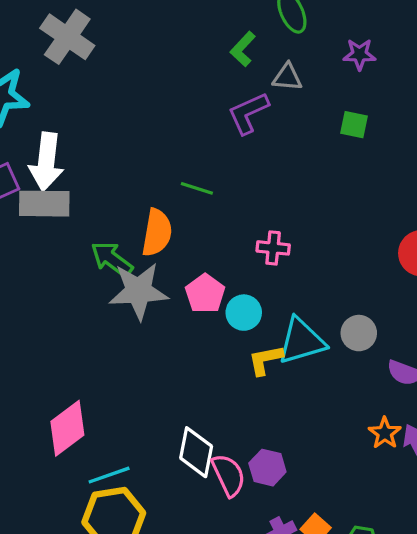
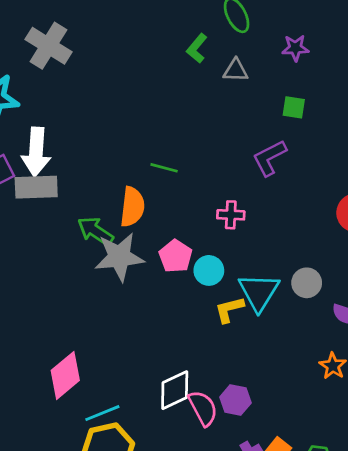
purple L-shape: (248, 113) -> (270, 158), moved
cyan triangle: (302, 341) -> (259, 292), turned -39
white diamond: (196, 452) -> (175, 390), turned 57

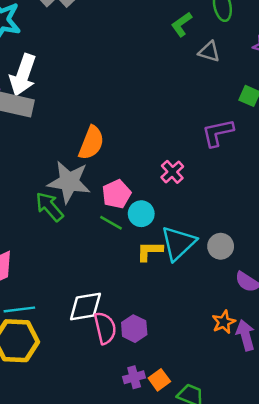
green line: (164, 168) -> (111, 223), moved
pink cross: (231, 215) -> (172, 172), turned 30
green arrow: (95, 231) -> (49, 207), moved

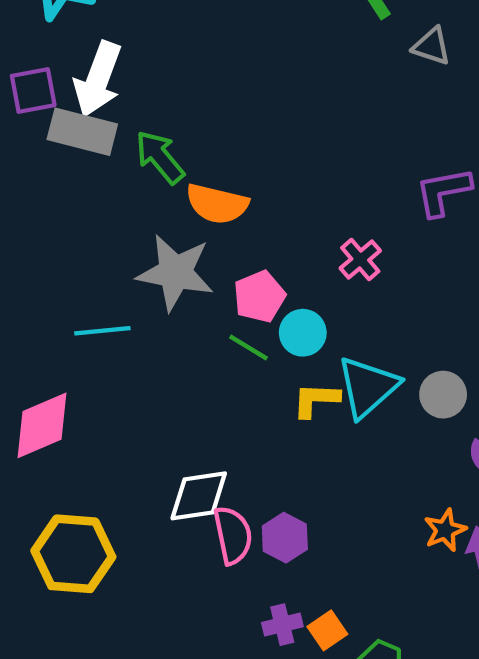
orange semicircle: (91, 143) -> (217, 204), turned 80
green arrow: (49, 207) -> (160, 157), moved
cyan line: (19, 309) -> (102, 331), moved

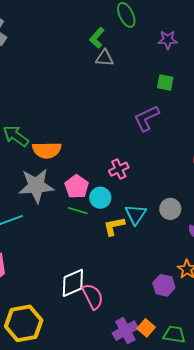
gray triangle: (432, 46) -> (105, 58), moved
pink cross: (360, 259) -> (119, 169), moved, turned 30
cyan triangle: (368, 387) -> (136, 214), size x0.7
purple hexagon: (285, 538) -> (164, 285), moved
purple cross: (282, 625) -> (125, 331), size x1.4

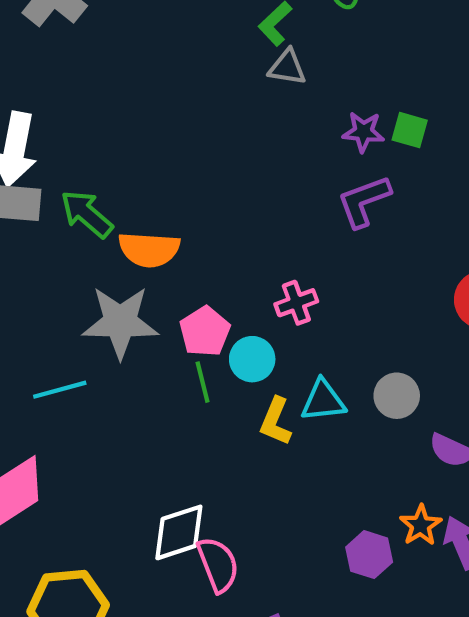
purple star: (168, 40) -> (363, 132), moved
green line: (78, 211) -> (203, 382), turned 54
cyan triangle: (136, 214) -> (323, 401), turned 45
yellow L-shape: (114, 226) -> (276, 421), turned -60

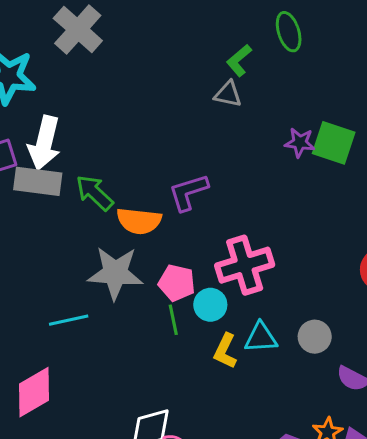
gray triangle: (287, 67) -> (228, 94), moved
green square: (410, 130) -> (334, 143), size x1.6
purple L-shape: (364, 201) -> (188, 192), moved
pink cross: (296, 303) -> (245, 265), size x1.8
pink pentagon: (205, 332) -> (177, 283), turned -30

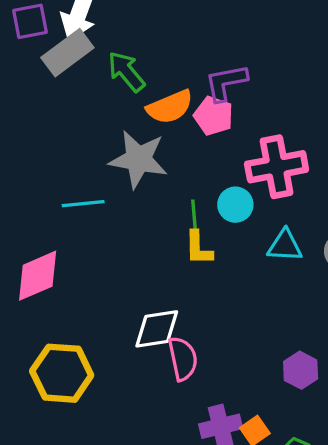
gray rectangle: (38, 181) -> (67, 53), turned -51
orange semicircle: (139, 221) -> (170, 107), turned -36
pink pentagon: (177, 283) -> (213, 116), moved
yellow L-shape: (225, 351) -> (198, 248), moved, turned -33

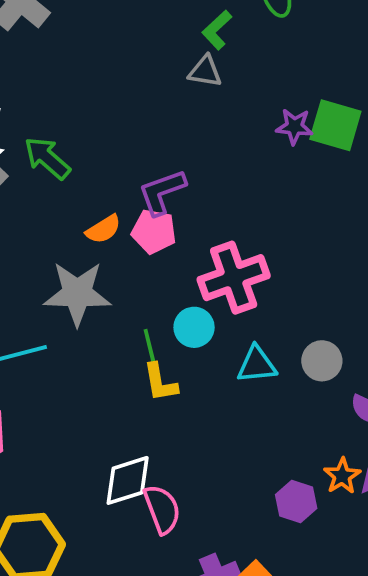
green arrow: (126, 72) -> (47, 158), moved
orange semicircle: (170, 107) -> (103, 229), size x0.7

